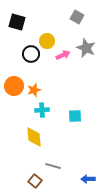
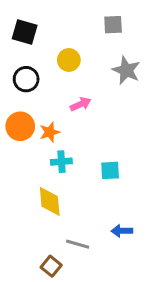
gray square: (77, 17) -> (113, 25), turned -32
black circle: (31, 54) -> (26, 79), moved
pink arrow: (63, 55) -> (81, 104), moved
blue arrow: (88, 179) -> (122, 231), moved

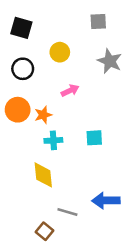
cyan square: (110, 170) -> (94, 138), moved
blue arrow: (122, 231) -> (106, 201), size x1.5

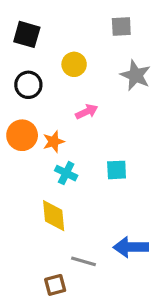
cyan cross: (53, 140) -> (66, 173), turned 30
brown square: (44, 231) -> (55, 285), turned 36

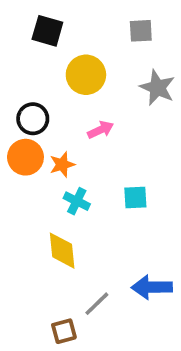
black square: (27, 34) -> (47, 31), moved
yellow circle: (74, 64) -> (86, 75), size x1.4
black circle: (28, 85) -> (33, 119), moved
gray line: (84, 261) -> (97, 304), turned -60

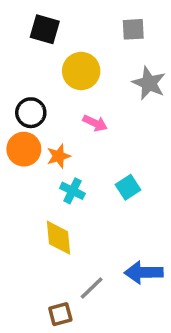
pink arrow: (101, 130) -> (95, 123), turned 50
cyan square: (135, 197) -> (128, 187), turned -30

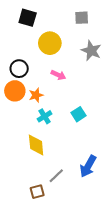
cyan cross: (72, 191) -> (45, 116), turned 32
blue arrow: (144, 272) -> (88, 166), turned -60

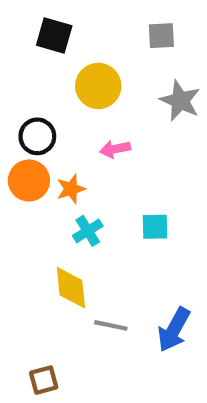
pink arrow: (58, 75) -> (115, 149), turned 144
cyan square: (78, 114) -> (155, 227), turned 32
gray line: (56, 176) -> (111, 325), moved, turned 56
brown square: (37, 192) -> (44, 380), moved

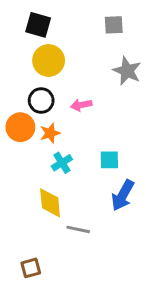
yellow circle: (98, 86) -> (49, 60), moved
black circle: (37, 136) -> (41, 101), moved
blue arrow: (174, 330) -> (123, 195), moved

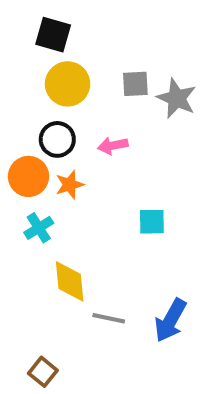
gray square: (114, 25) -> (135, 84), moved
cyan cross: (62, 163) -> (39, 228), moved
blue arrow: (123, 195) -> (170, 320), moved
brown square: (31, 268) -> (43, 372), turned -36

